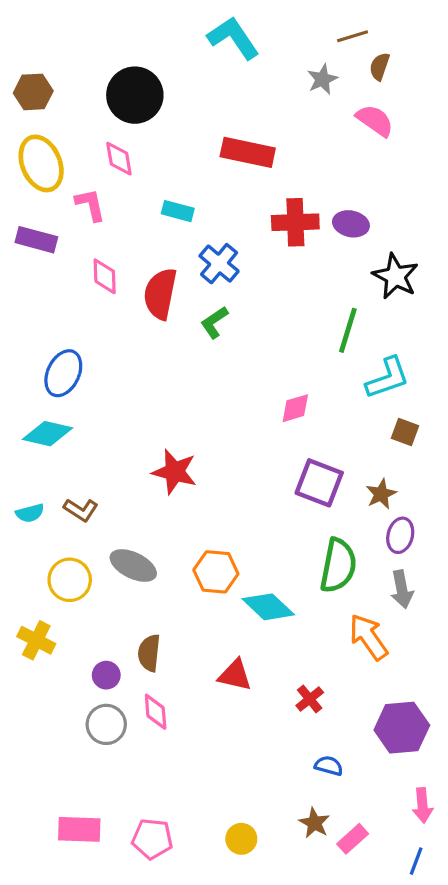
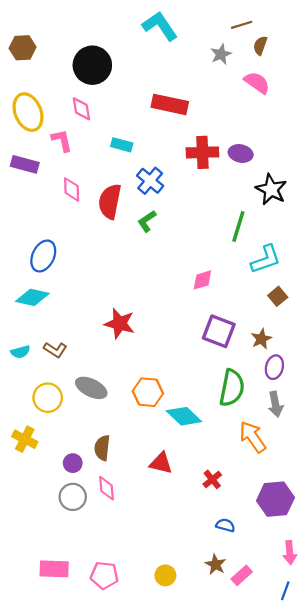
brown hexagon: (33, 92) -> (23, 48), moved
brown square: (405, 432) -> (278, 296), turned 30

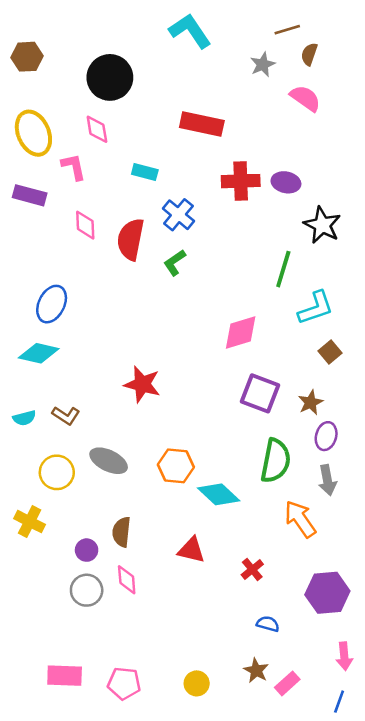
pink diamond: (202, 280) -> (241, 333), size x1.4

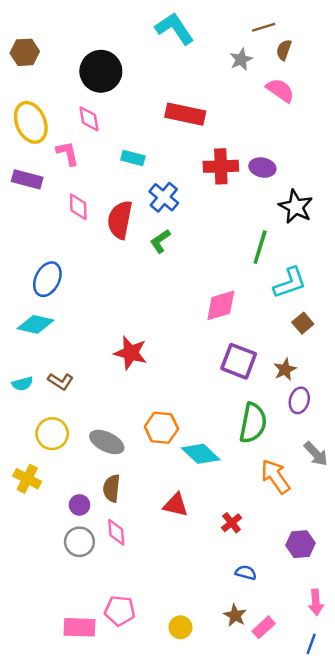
gray ellipse: (109, 461) -> (107, 442), moved
gray arrow: (327, 480) -> (316, 454), moved, turned -32
purple hexagon: (327, 593) -> (300, 544), size x0.7
pink rectangle: (65, 676) -> (79, 627), moved
pink pentagon: (124, 683) -> (120, 611), moved

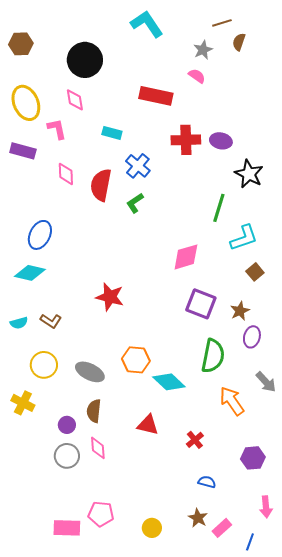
pink semicircle: (280, 90) -> (197, 76), moved, size x0.7
blue line: (311, 644) -> (250, 542), moved

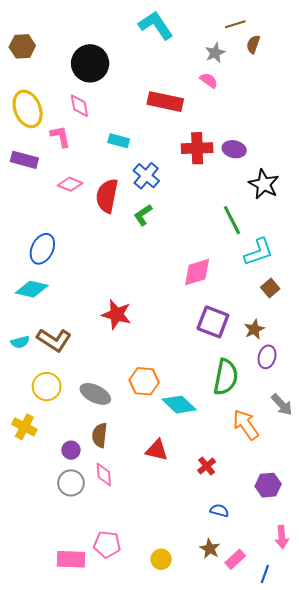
pink diamond: (66, 174) -> (70, 184), turned -65
green line: (219, 208) -> (232, 220), turned -44
brown L-shape: (51, 321) -> (54, 340), size x1.5

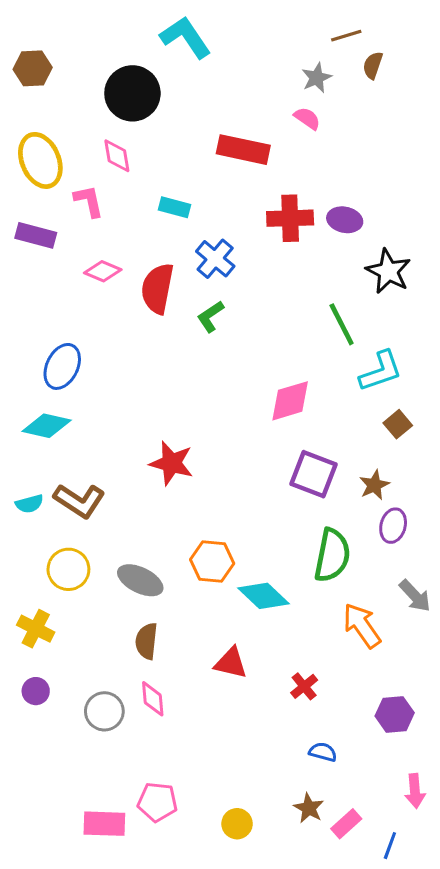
cyan L-shape: (156, 25) -> (186, 37), moved
purple circle: (71, 450) -> (36, 691), moved

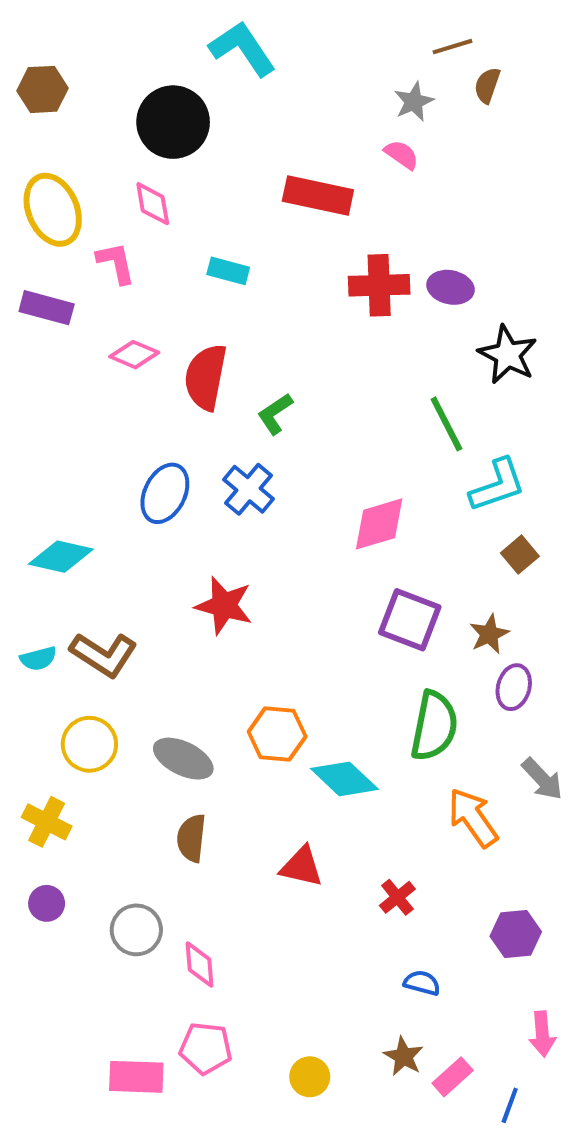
blue cross: (215, 259) -> (249, 489), moved
blue ellipse: (62, 366) -> (165, 493), moved
pink diamond: (153, 699) -> (200, 965), moved

